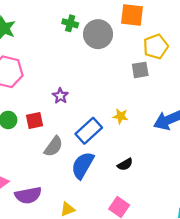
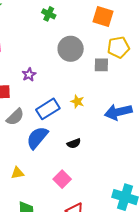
gray circle: (98, 34) -> (71, 49), moved

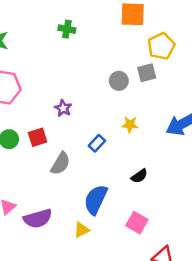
gray circle: (71, 49) -> (119, 81), moved, size x0.6
blue rectangle: (48, 109) -> (97, 143), size x0.6
blue semicircle: (37, 138) -> (96, 200), moved

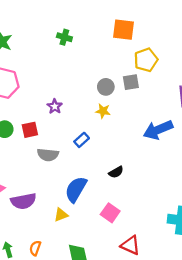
yellow star: (130, 125) -> (103, 111), moved
gray semicircle: (60, 164) -> (48, 155), turned 60

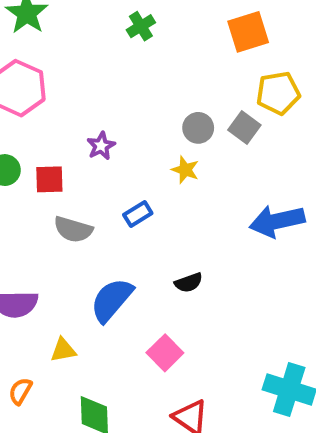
orange square: (123, 30) -> (248, 32), turned -35
green cross: (64, 37) -> (141, 26), turned 32
gray square: (131, 82) -> (244, 127), turned 35
yellow triangle: (61, 215) -> (63, 350), moved

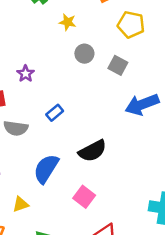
yellow pentagon: (278, 93) -> (131, 25), turned 30
gray square: (244, 127) -> (118, 65), moved
yellow star: (185, 170) -> (68, 22), moved
black semicircle: (189, 283) -> (93, 151), size x1.6

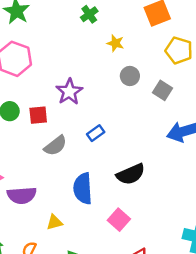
purple star: (26, 74) -> (69, 92), size x1.5
gray semicircle: (16, 128) -> (55, 146), turned -50
blue semicircle: (46, 169) -> (83, 189), turned -40

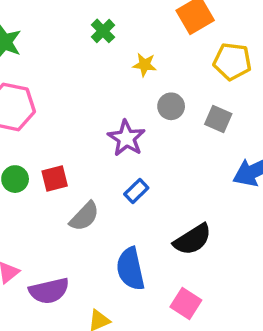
purple star: (69, 92) -> (126, 138), moved

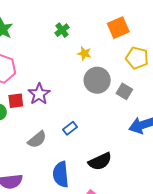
gray circle: (171, 106) -> (97, 80), size x1.6
purple star: (126, 138) -> (39, 94), moved
red square: (55, 178) -> (16, 101), moved

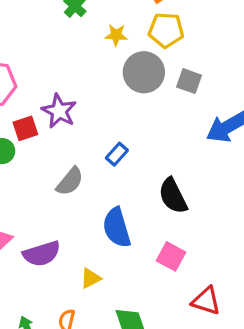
yellow pentagon: (137, 58) -> (166, 30), moved
black semicircle: (100, 161) -> (173, 196), turned 100

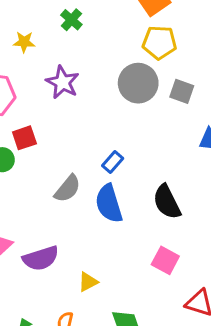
yellow star: (116, 35) -> (24, 42), moved
purple star: (59, 111) -> (63, 82), moved
blue semicircle: (117, 228) -> (109, 203), moved

